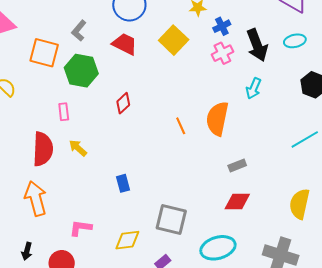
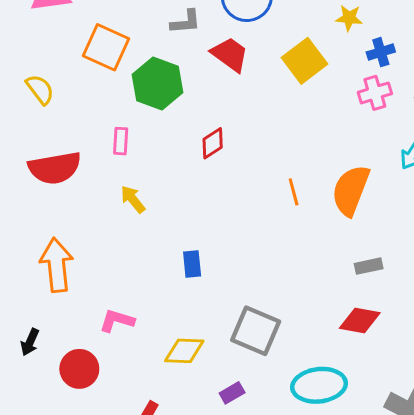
gray L-shape: (79, 31) -> (186, 22), moved, turned -145
red semicircle: (43, 149) -> (55, 168), moved, turned 68

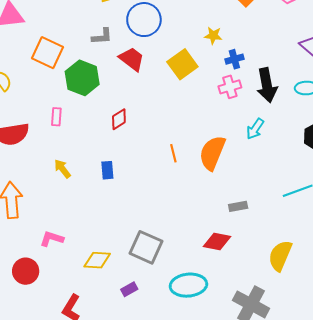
yellow arrow: (133, 199) -> (62, 169), moved
blue rectangle: (192, 264) -> (107, 170), moved
gray rectangle: (369, 266) -> (238, 206), moved

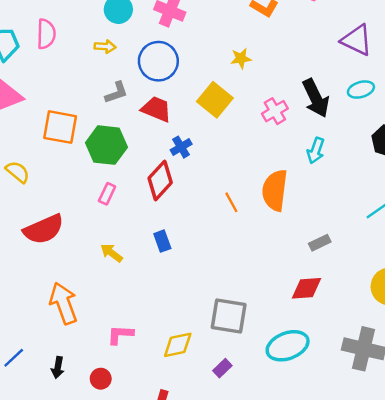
blue cross: (234, 59) -> (181, 147), moved
pink rectangle: (56, 117) -> (107, 194), moved, turned 36
red diamond: (119, 119) -> (160, 180), size x1.5
red circle: (26, 271) -> (101, 379), size x0.7

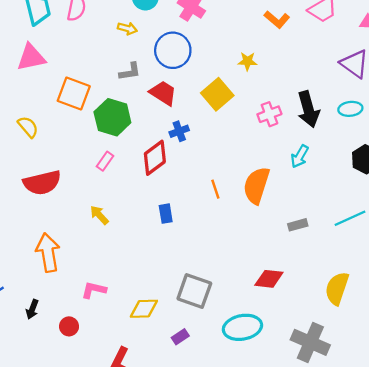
blue rectangle: (162, 241) -> (166, 214), moved
gray rectangle: (320, 243) -> (298, 225), moved

